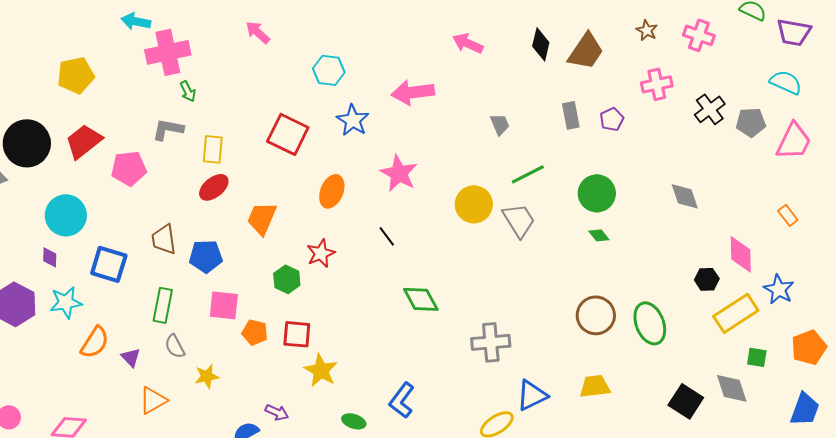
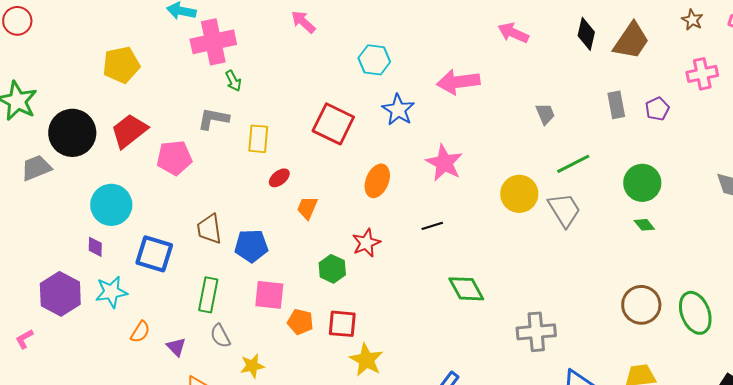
red ellipse: (214, 187) -> (279, 178), moved, size x0.7
orange trapezoid: (262, 218) -> (307, 208), size x0.7
black line: (387, 236) -> (432, 226), turned -70
orange semicircle: (95, 342) -> (140, 332), size x0.7

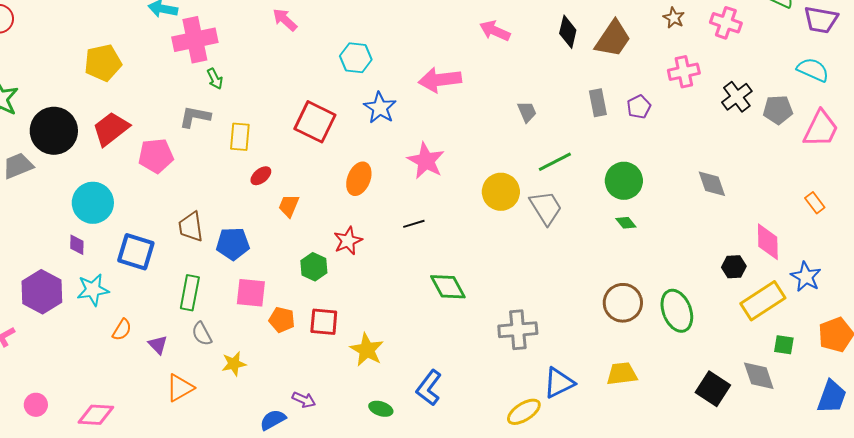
yellow star: (366, 360) -> (367, 350), moved

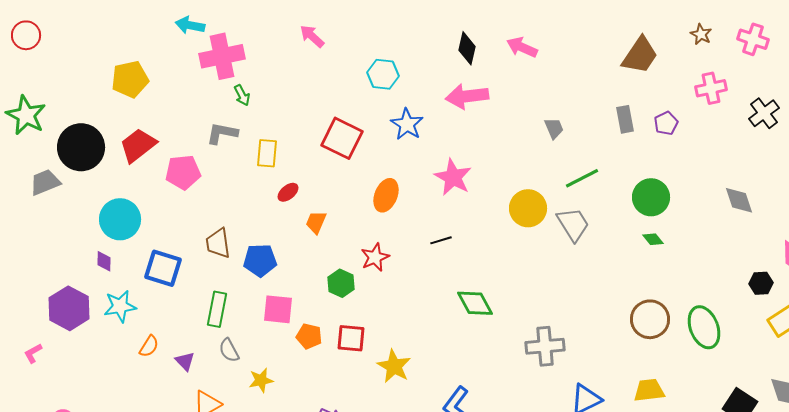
black diamond: (568, 32) -> (467, 48), moved

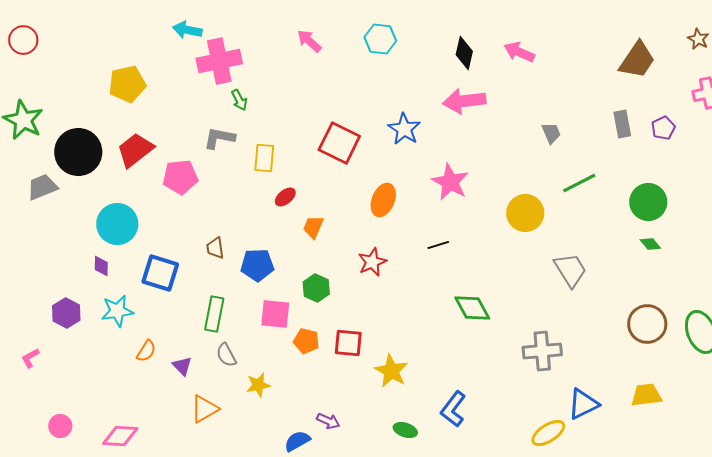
cyan hexagon: (383, 74) -> (380, 39), moved
gray trapezoid: (573, 224) -> (570, 270), moved
brown trapezoid: (218, 243) -> (215, 248), size x0.7
green hexagon: (341, 283) -> (316, 288), moved
purple hexagon: (69, 308) -> (66, 313), size x0.7

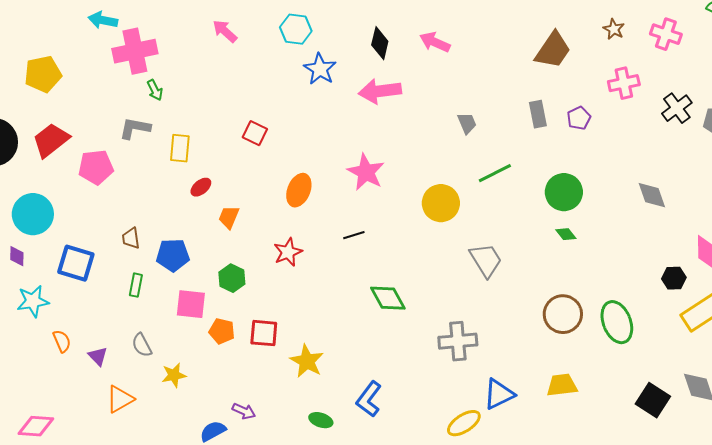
blue star: (404, 129) -> (320, 69), moved
red square: (339, 143) -> (255, 133), size x0.6
green rectangle: (214, 314) -> (136, 285), moved, size x0.7
orange semicircle: (146, 351) -> (62, 341), turned -55

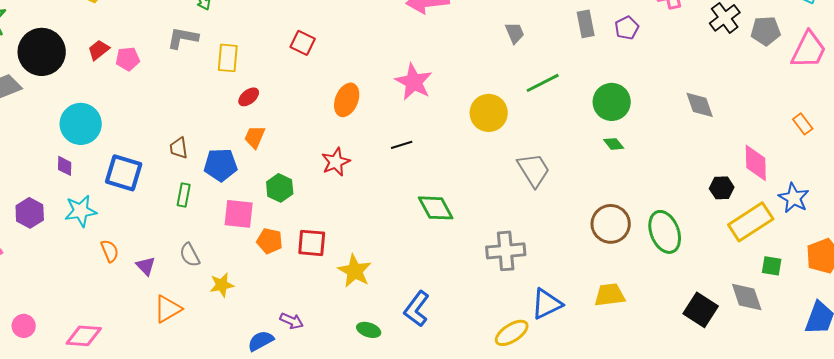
red trapezoid: (51, 140) -> (99, 50), size x0.6
pink pentagon: (96, 167) -> (128, 59), moved, size x0.7
orange trapezoid: (229, 217) -> (255, 137), moved

